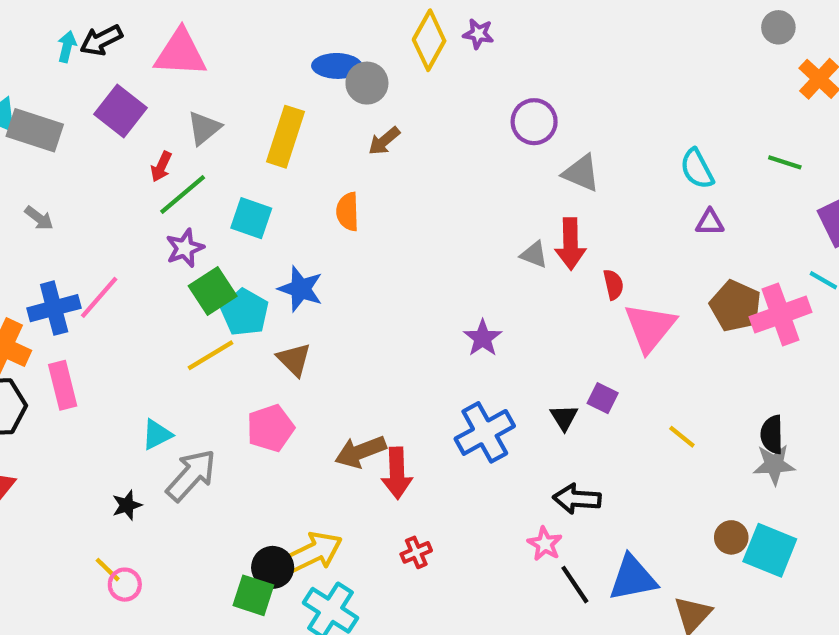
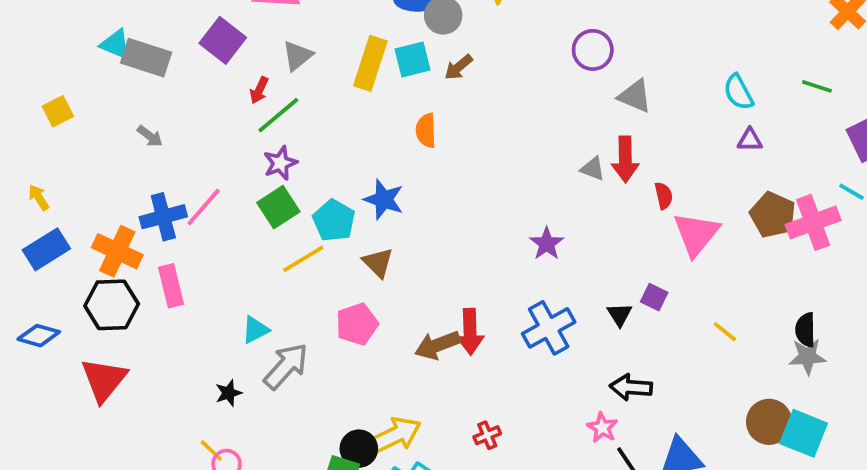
cyan square: (251, 218) -> (413, 60), moved, turned -33
green square: (213, 291) -> (278, 207), moved
red arrow: (397, 473) -> (470, 332), moved
brown circle: (731, 537) -> (769, 422), size x1.5

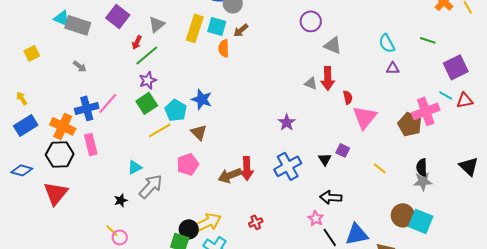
cyan square: (413, 60) -> (217, 26), turned 30
orange semicircle: (426, 130) -> (224, 48), moved
brown pentagon: (773, 215) -> (410, 124), moved

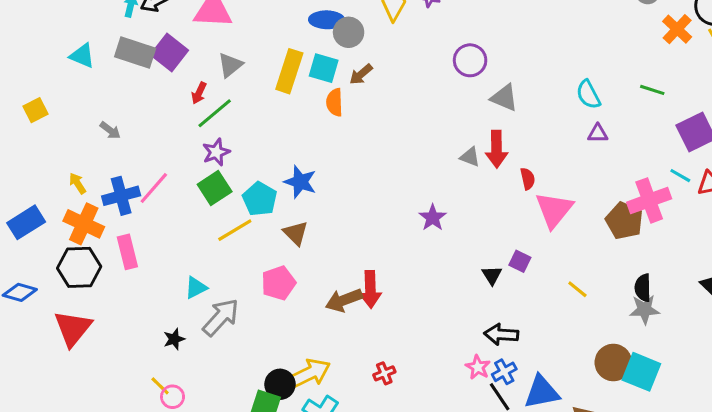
gray rectangle: (78, 25) -> (135, 53), moved
yellow arrow: (22, 98) -> (78, 183), moved
blue cross: (288, 166) -> (504, 372), moved, size x0.6

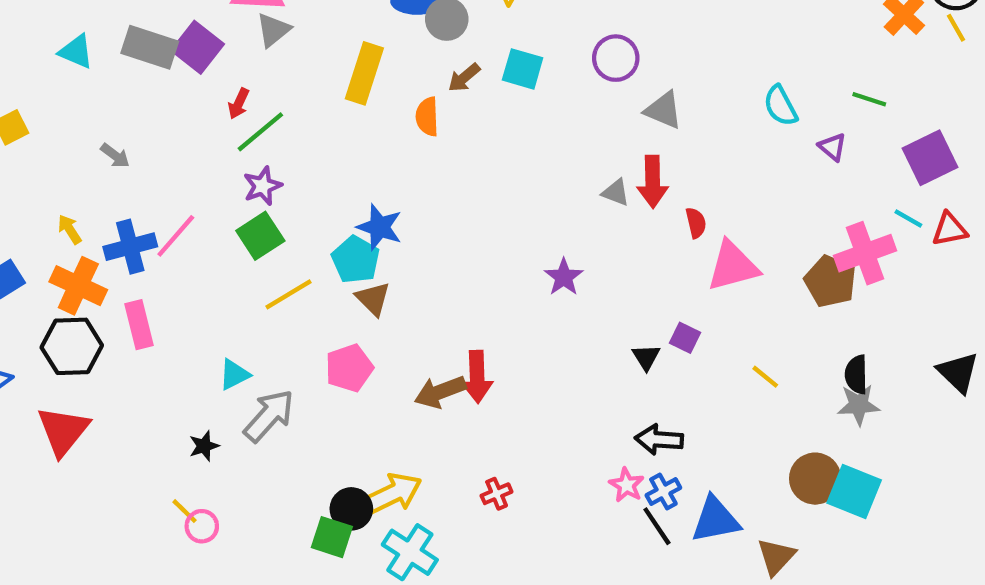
gray triangle: (230, 65) -> (273, 30), moved
cyan square: (324, 68) -> (523, 69), moved
purple triangle: (598, 134) -> (832, 147), moved, turned 40
cyan pentagon: (260, 199) -> (356, 260), moved
pink triangle: (554, 210) -> (733, 266), turned 36

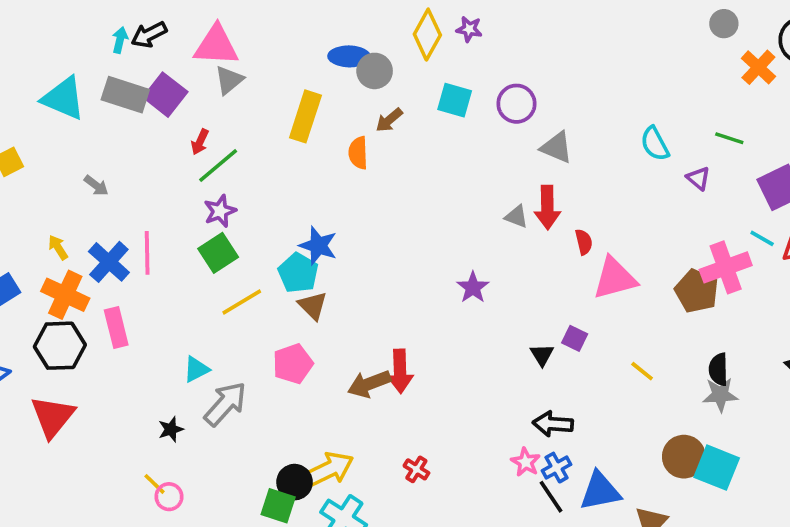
cyan triangle: (76, 52) -> (63, 98), size x1.5
cyan square: (523, 69) -> (455, 100), moved
pink line: (176, 236) -> (147, 253), turned -42
blue cross: (130, 247) -> (109, 262), turned -33
red cross: (497, 494) -> (416, 469), turned -35

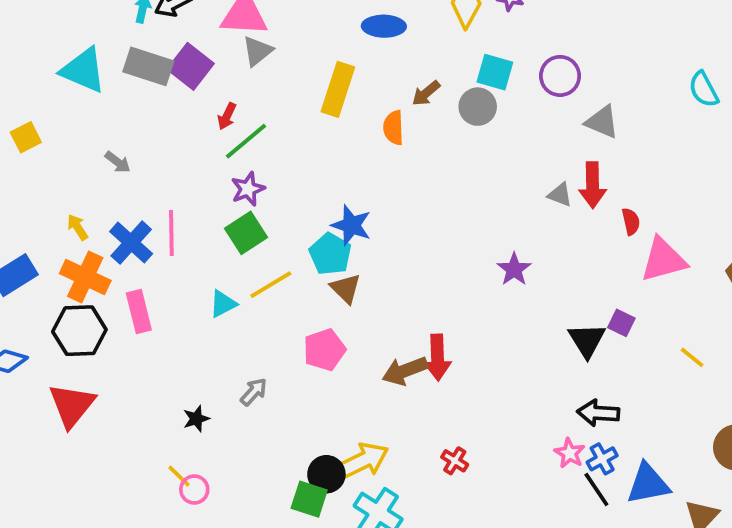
gray circle: (375, 71) -> (478, 107), moved
cyan semicircle: (655, 144) -> (704, 89), moved
black triangle: (542, 355) -> (587, 340), size x1.5
cyan triangle: (196, 369) -> (223, 304), moved
gray arrow: (225, 404) -> (254, 392), size x0.6

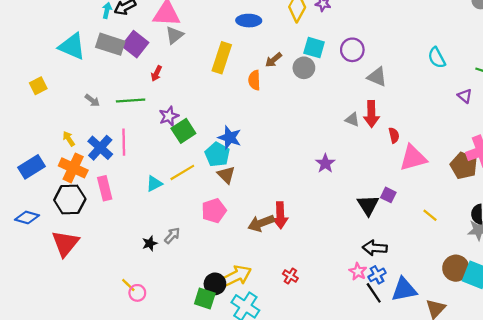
green line: (246, 141) -> (131, 100), moved, turned 36
green square: (246, 233) -> (183, 131), moved
black star: (196, 419) -> (150, 243), moved

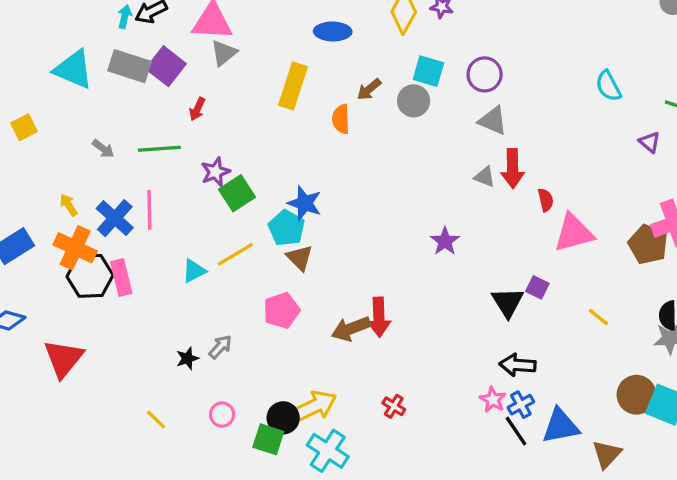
gray triangle: (377, 77) -> (493, 121), moved
black hexagon: (70, 199) -> (90, 276), moved
pink circle: (137, 293) -> (222, 415), moved

